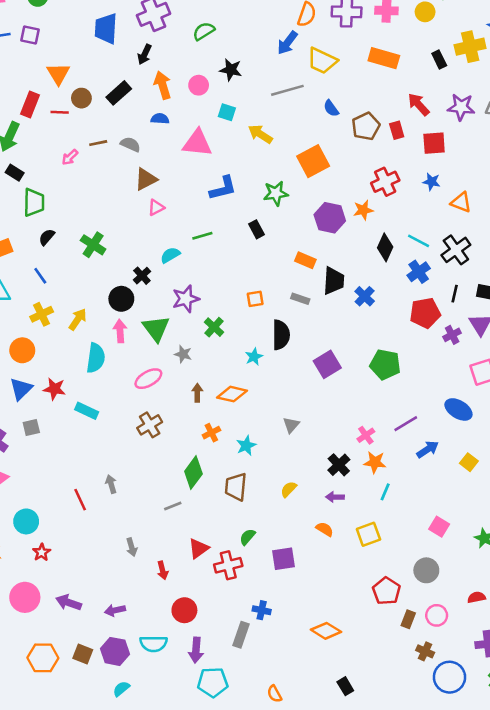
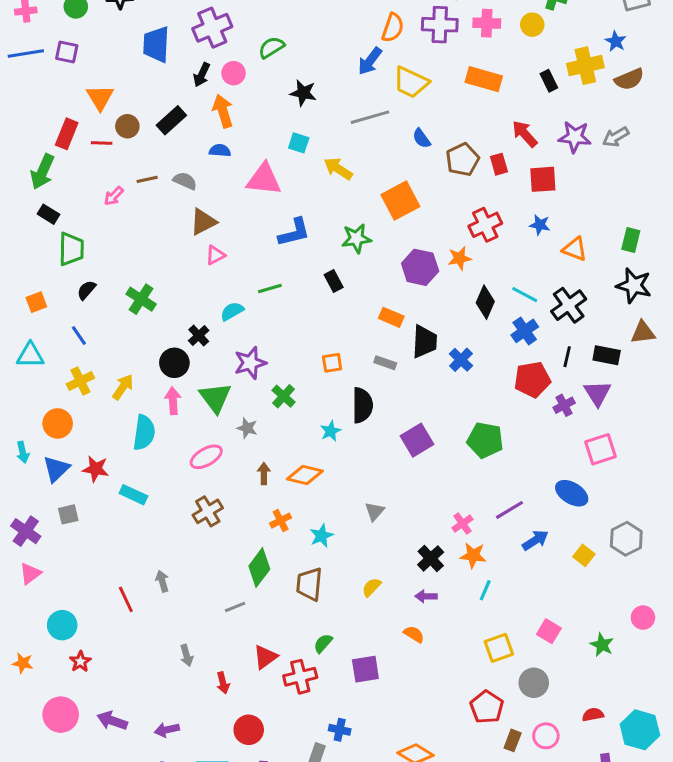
pink circle: (199, 85) -> (234, 73), moved
yellow square: (368, 534) -> (499, 648), moved

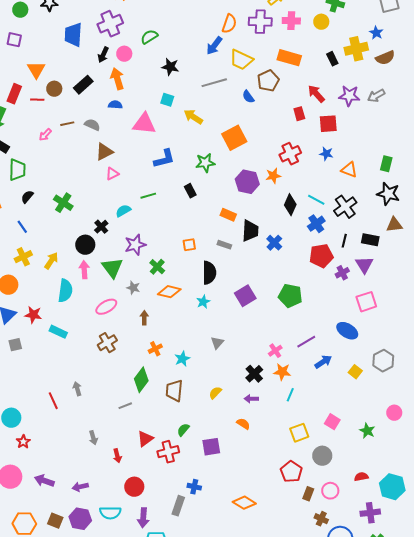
brown pentagon: (462, 160) -> (268, 81), moved
cyan star: (331, 431) -> (203, 302), moved
orange diamond: (305, 475) -> (169, 292), moved

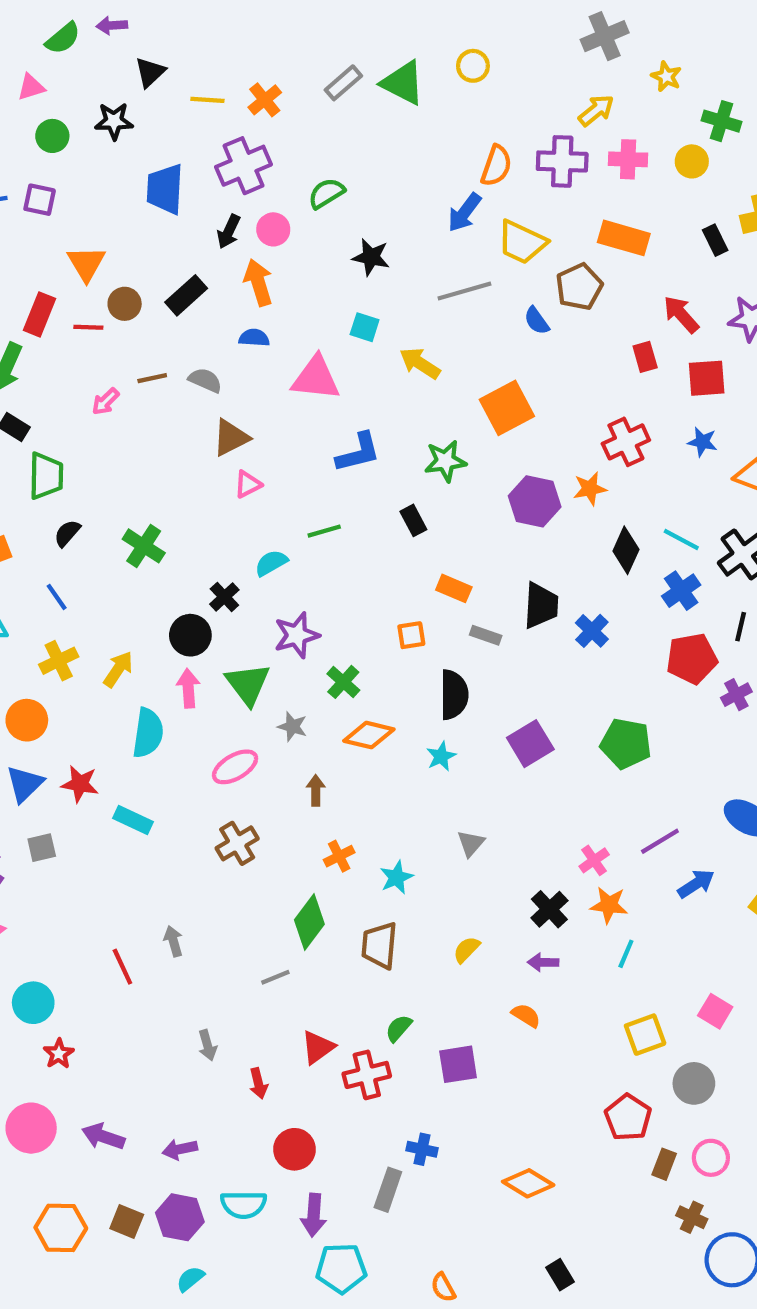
orange rectangle: (228, 215) -> (454, 588), moved

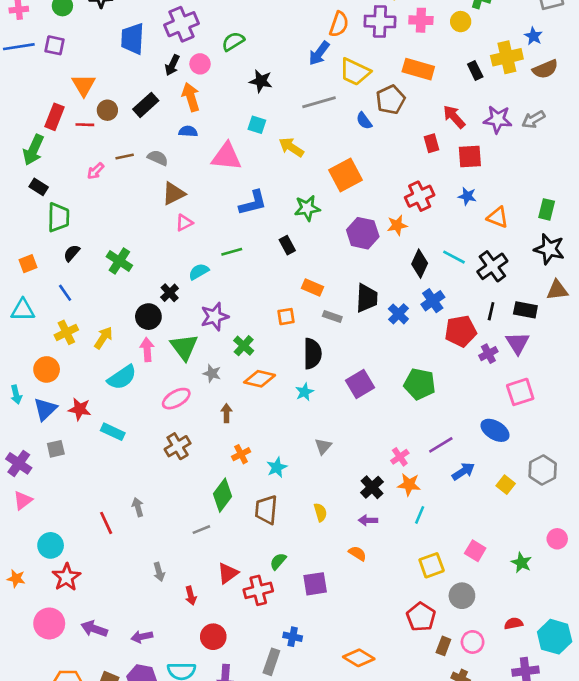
blue cross: (681, 591) -> (433, 301), moved
cyan semicircle: (148, 733) -> (122, 377), turned 48
yellow semicircle: (467, 950) -> (320, 512), turned 120
red star: (59, 1054) -> (66, 577), size x1.5

